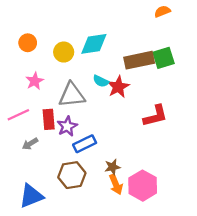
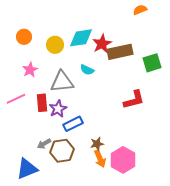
green square: (164, 58) -> (152, 63), moved
red star: (118, 87) -> (102, 44), moved
gray arrow: (30, 144) -> (44, 144), moved

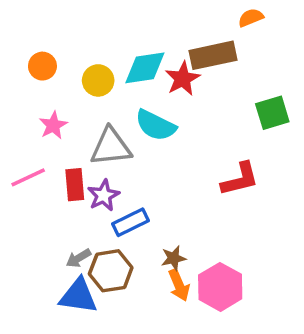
brown rectangle: (120, 52) -> (213, 55), moved
cyan semicircle: (87, 70) -> (156, 125), size x1.6
blue triangle: (27, 169) -> (78, 296), moved, turned 30

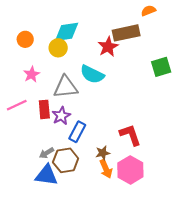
cyan diamond: (145, 68) -> (67, 32), moved
red L-shape: (240, 179) -> (130, 135), moved, turned -95
blue rectangle: (130, 222) -> (77, 132), turned -36

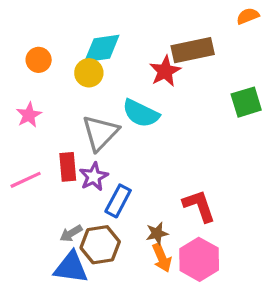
orange semicircle: (148, 11) -> (248, 16), moved
pink star: (32, 74) -> (29, 115), moved
gray triangle: (66, 87) -> (100, 133), turned -40
pink line: (17, 105) -> (26, 180), moved

